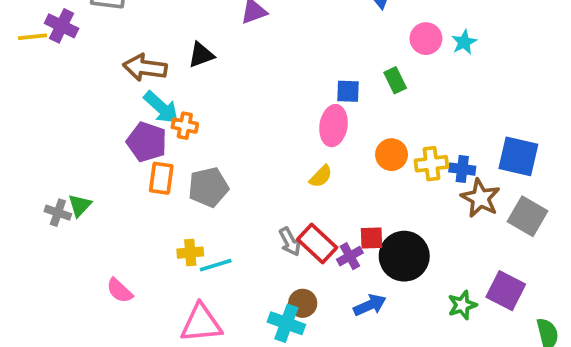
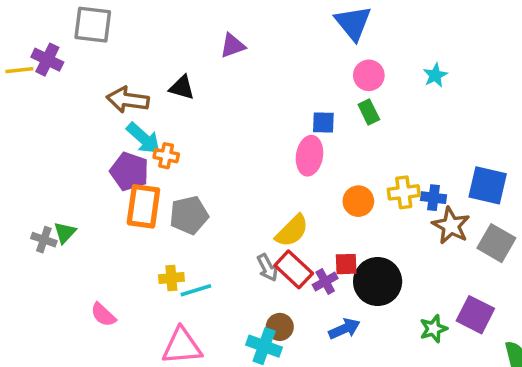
pink circle: (426, 39) -> (369, 75), moved
black triangle: (201, 55) -> (182, 88), turned 36
orange circle: (392, 155) -> (358, 201), moved
yellow semicircle: (321, 176) -> (292, 231), moved, size x1.5
orange rectangle: (161, 178) -> (143, 206), size x1.4

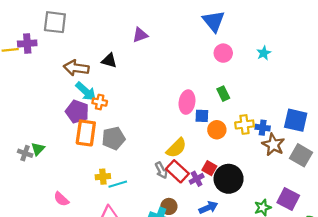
purple cross: (47, 60) -> (27, 43), turned -30
green rectangle: (369, 112) -> (223, 94), moved
blue square: (323, 123) -> (202, 116), moved
red square: (346, 264) -> (209, 168), turned 32

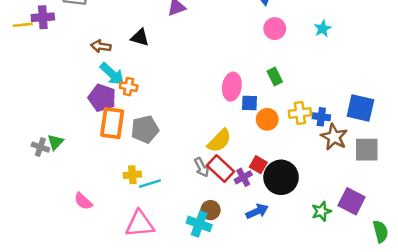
brown arrow: (76, 68) -> (101, 46), size x0.7
gray square: (301, 155) -> (367, 150), turned -30

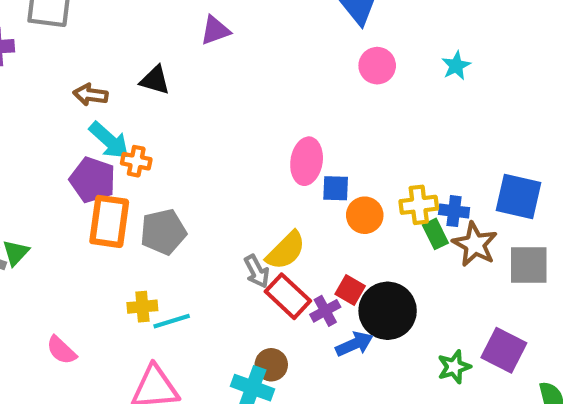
green rectangle: (275, 76) -> (435, 234), moved
gray arrow: (202, 167) -> (257, 271), moved
blue arrow: (257, 211) -> (354, 344), moved

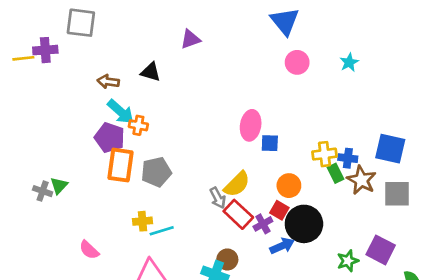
orange circle: (365, 215) -> (289, 186), moved

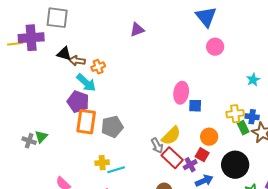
purple cross: (45, 50) -> (31, 38), size x1.4
cyan star: (349, 62) -> (253, 80), moved
black triangle: (151, 72) -> (64, 54), moved
orange cross: (138, 125) -> (98, 67), moved, turned -32
black circle: (304, 224) -> (235, 165), moved

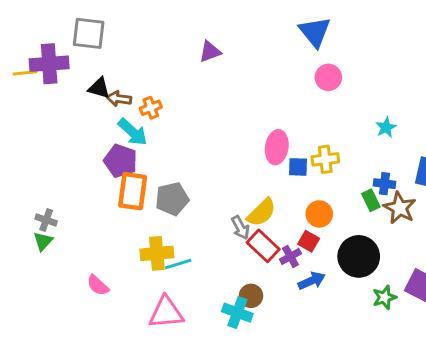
yellow cross: (235, 114) -> (325, 159), moved
green triangle: (41, 137) -> (43, 241), moved
yellow cross: (102, 163) -> (157, 253), size x1.5

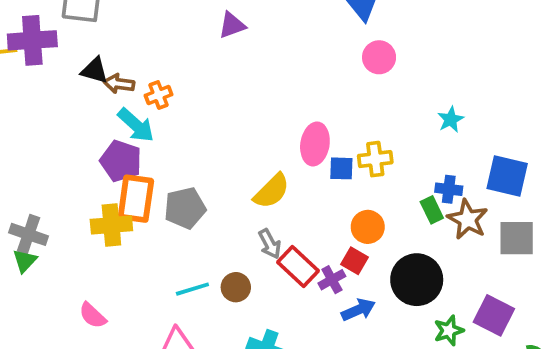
yellow semicircle: (262, 212) -> (272, 191), moved
gray cross: (46, 220) -> (29, 234), size x1.4
yellow cross: (157, 253) -> (111, 225), moved
brown circle: (251, 296) -> (236, 287), moved

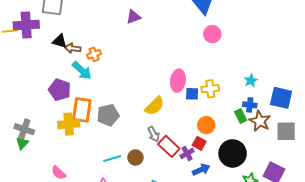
cyan star: (451, 119) -> (251, 81), moved
purple pentagon: (121, 161) -> (60, 90), moved

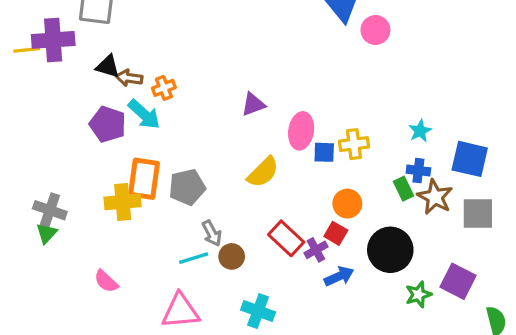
purple triangle: (133, 17) -> (253, 104), moved
pink circle: (212, 34) -> (375, 30), moved
purple pentagon: (60, 90) -> (108, 124), moved
gray arrow: (154, 134) -> (212, 233), moved

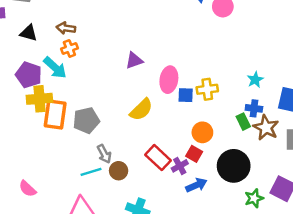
brown arrow: (129, 78) -> (66, 28), moved
yellow cross: (123, 202) -> (39, 99), moved

